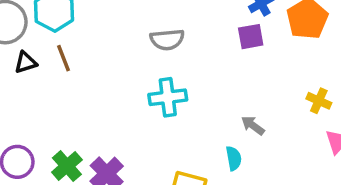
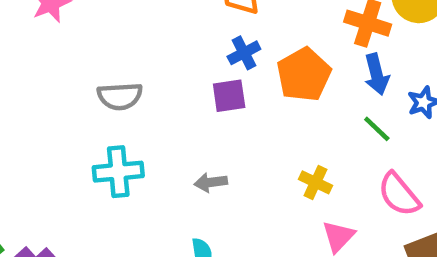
gray arrow: (253, 125) -> (211, 182), moved, turned -45

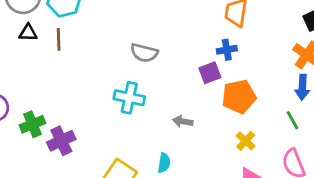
orange pentagon: (304, 75) -> (239, 97), moved
purple square: (229, 96) -> (210, 73), turned -30

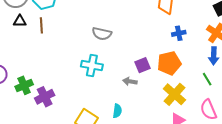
blue cross: (227, 50) -> (179, 33), moved
purple square: (210, 73) -> (143, 65), moved
yellow cross: (246, 141) -> (174, 94), size x1.6

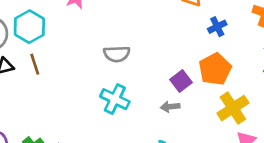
cyan cross: (92, 66) -> (115, 99), turned 30
yellow cross: (174, 94) -> (233, 108), turned 30

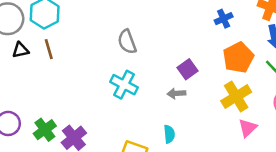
gray semicircle: (117, 54) -> (127, 42), turned 70
orange pentagon: (215, 69) -> (238, 58), moved

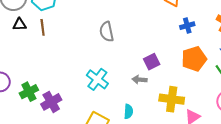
cyan cross: (124, 85) -> (97, 79), moved
yellow cross: (236, 96) -> (172, 99), moved, turned 30

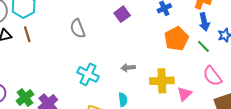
gray semicircle: (107, 32) -> (78, 29), moved
purple square: (152, 62) -> (122, 14), moved

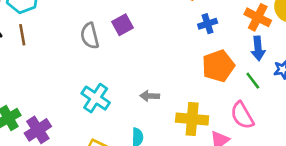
purple square: (122, 14) -> (122, 25), moved
pink semicircle: (212, 76) -> (242, 115), moved

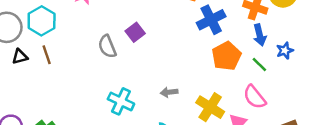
blue cross: (208, 24) -> (211, 20), size x1.6
yellow cross: (192, 119) -> (210, 107), turned 36

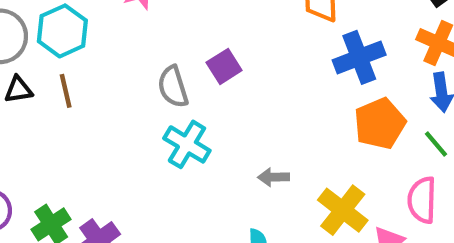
pink semicircle: (255, 97) -> (422, 200), turned 35
cyan cross: (121, 101) -> (187, 144), moved

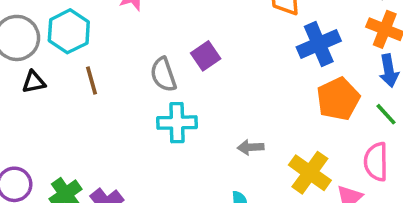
brown line: (66, 91) -> (91, 81), moved
cyan cross: (187, 144) -> (177, 123), turned -30

